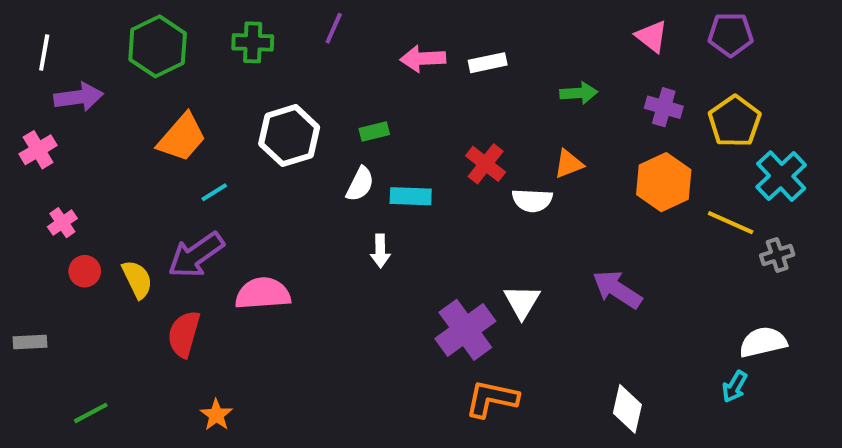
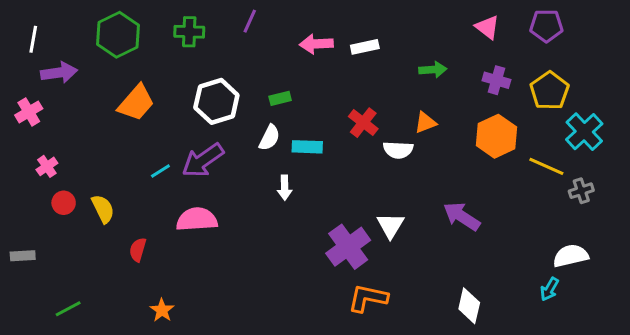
cyan line: (214, 192) -> (160, 171), moved
purple arrow: (196, 255) -> (203, 160), moved
red semicircle: (184, 334) -> (138, 250), size x0.7

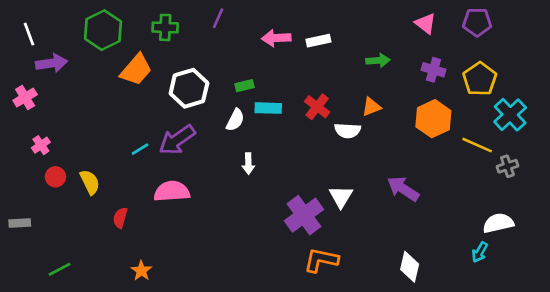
white line: (33, 39) -> (29, 34), turned -30
orange trapezoid: (136, 103) -> (136, 70), moved
cyan rectangle: (307, 147) -> (268, 108), moved

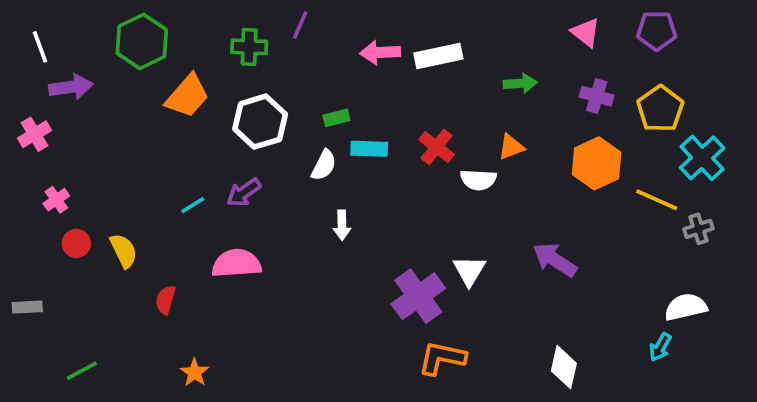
green cross: (165, 27) -> (249, 47), moved
white rectangle: (318, 41) -> (438, 56), size x1.4
purple arrow: (177, 140) -> (244, 192), size x0.7

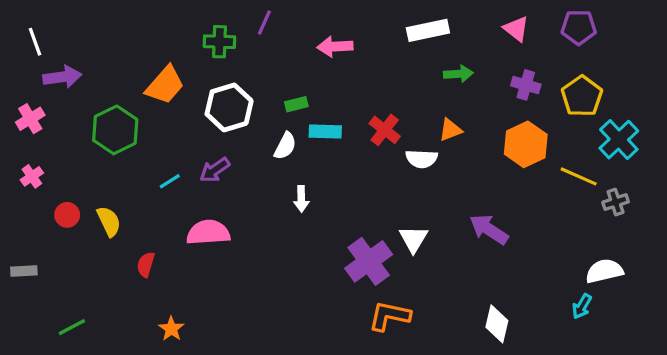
green hexagon: (142, 41) -> (115, 130), moved
white rectangle: (438, 56) -> (428, 30), moved
pink cross: (56, 200) -> (32, 176), moved

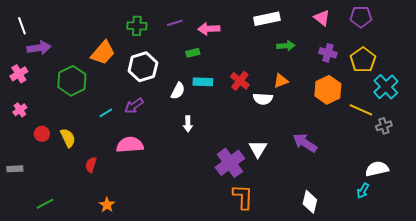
purple line: (264, 22) -> (175, 23), moved, turned 49
green rectangle: (296, 104) -> (193, 53), moved
orange L-shape: (389, 316) -> (243, 197), turned 80

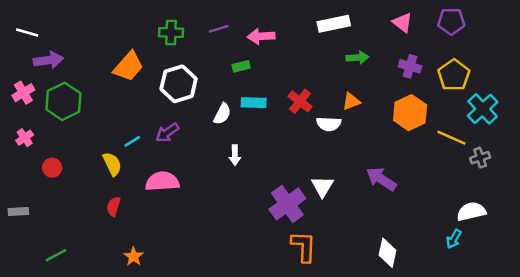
white line: (22, 26) -> (27, 33), turned -54
green hexagon: (72, 81) -> (63, 101), moved
yellow semicircle: (68, 138) -> (112, 164), moved

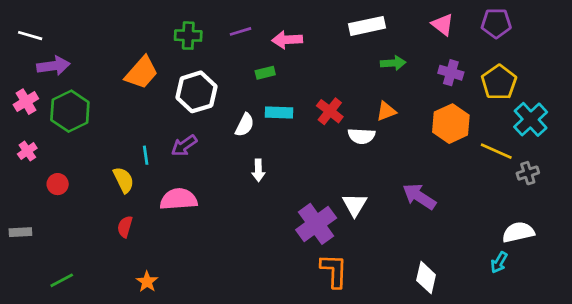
cyan line: (132, 141) -> (146, 155), turned -66

